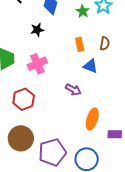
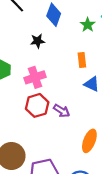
purple arrow: (73, 90) -> (62, 111), moved
red hexagon: (24, 99) -> (37, 105), moved

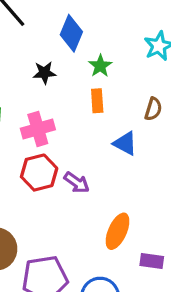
green star: (88, 25) -> (100, 66), moved
orange rectangle: (82, 60) -> (97, 101), moved

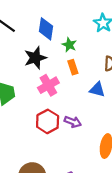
black star: (44, 73) -> (35, 58), size x1.5
pink cross: (38, 129) -> (48, 85), moved

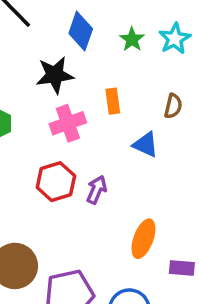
green star: (69, 45) -> (132, 39), moved
purple arrow: (73, 122) -> (97, 190), turned -98

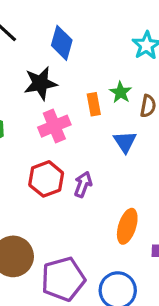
green star: (132, 39) -> (121, 92), moved
blue triangle: (146, 145) -> (125, 142), turned 35

